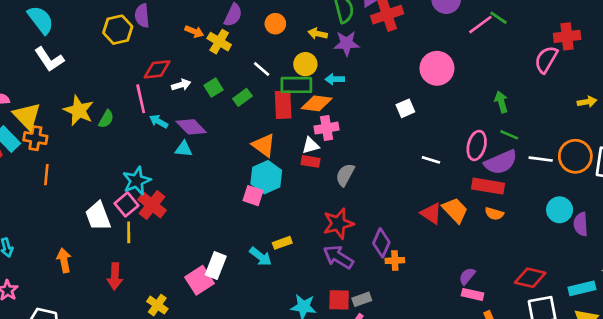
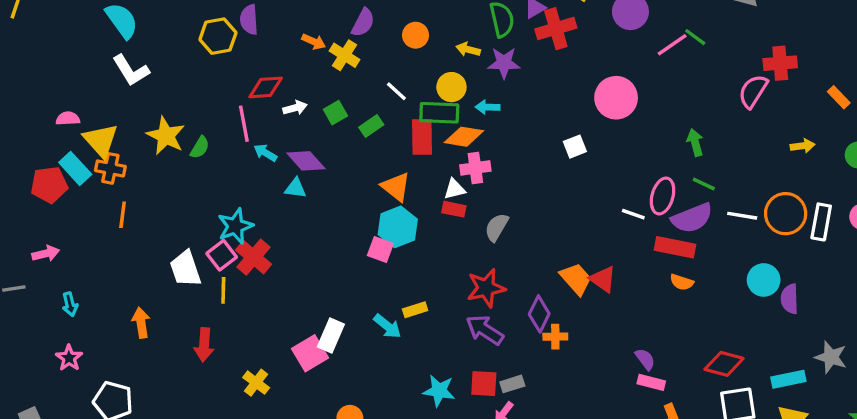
white line: (431, 160) -> (633, 214), moved
orange trapezoid: (455, 210) -> (576, 279), moved
purple semicircle: (467, 276) -> (645, 359), turned 102

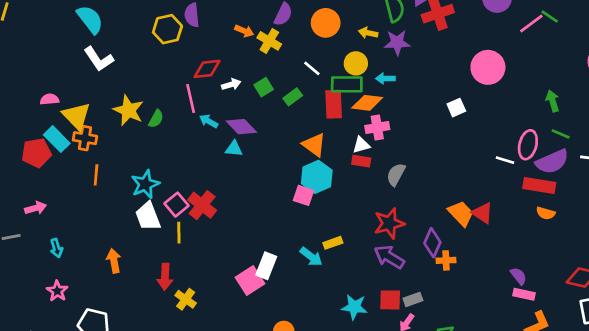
orange circle: (416, 35) -> (326, 23), size x1.4
cyan star: (235, 226) -> (145, 184), moved
yellow cross: (256, 383) -> (186, 299), moved

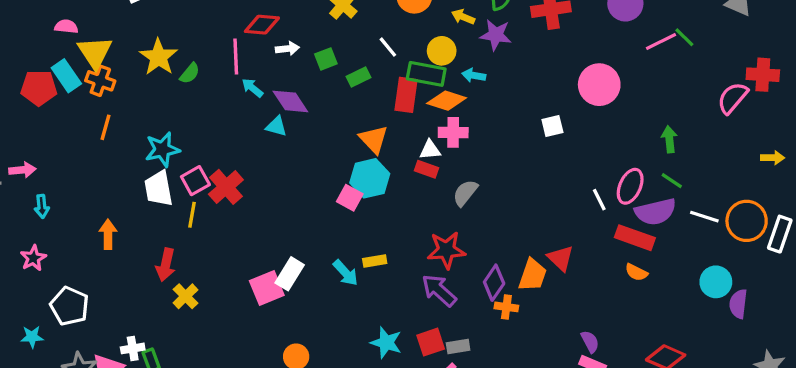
white line: (505, 160) -> (599, 200), turned 36
pink arrow: (36, 208) -> (22, 170), moved
orange trapezoid: (461, 213) -> (533, 275), moved, turned 52
red square: (390, 300) -> (431, 342), turned -30

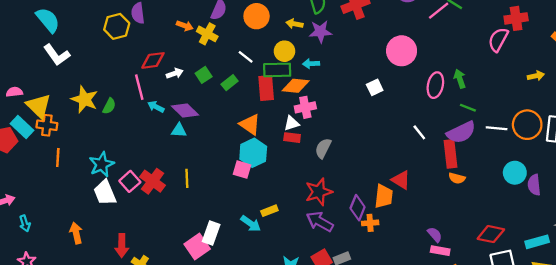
pink ellipse: (630, 186) -> (435, 85), moved
yellow line: (192, 215) -> (187, 178), moved
red rectangle: (635, 238) -> (450, 154), turned 76

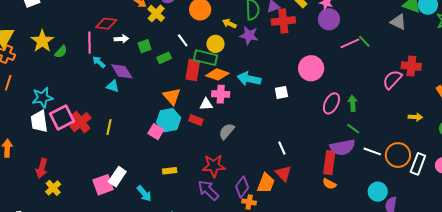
cyan arrow: (311, 64) -> (249, 79), moved, size x1.6
white line: (419, 132) -> (282, 148), moved
red rectangle: (292, 138) -> (196, 120), moved
pink square: (130, 181) -> (62, 117), size x1.4
cyan arrow: (251, 224) -> (144, 194), moved

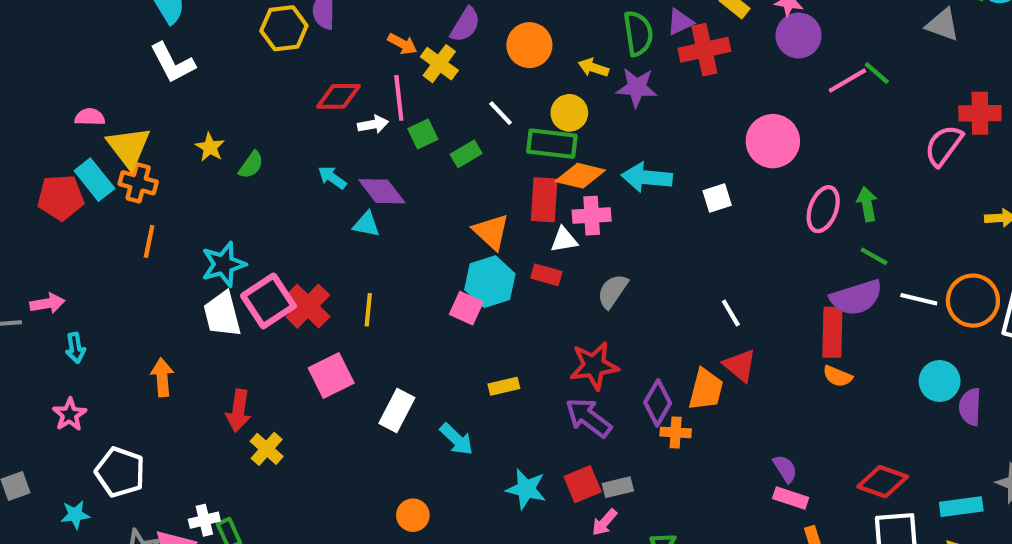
yellow star: (42, 41) -> (210, 147), size x0.6
pink line: (89, 43) -> (399, 98), moved
red rectangle: (193, 70) -> (544, 200), moved
pink square: (103, 185) -> (331, 375), moved

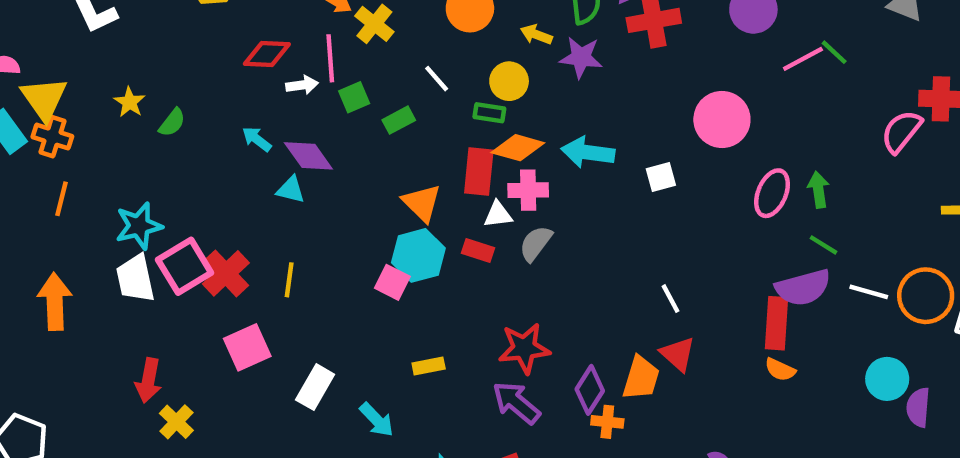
green rectangle: (552, 144) -> (489, 113), size x0.6
gray semicircle: (613, 291) -> (536, 243), moved
orange arrow: (162, 377) -> (55, 302), moved, size x1.4

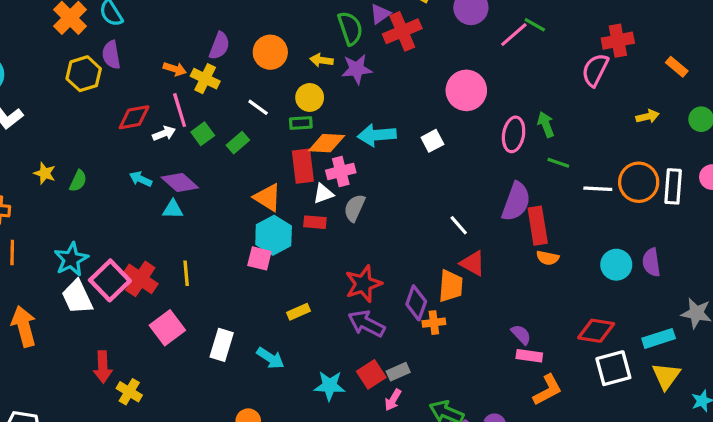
purple semicircle: (803, 288) -> (516, 202), moved, turned -42
cyan circle: (887, 379) -> (616, 265), moved

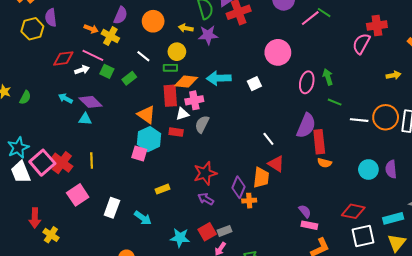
pink line: (180, 110) -> (93, 55), turned -50
green square: (203, 134) -> (107, 71), turned -32
purple arrow: (366, 324) -> (206, 199), size x0.7

